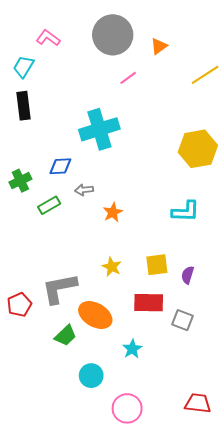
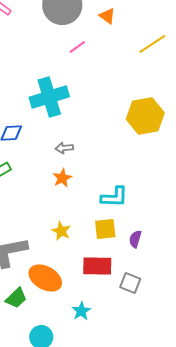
orange triangle: (159, 46) -> (107, 16), turned -48
gray arrow: (84, 190) -> (64, 148), moved
cyan L-shape: (186, 211) -> (114, 197), moved

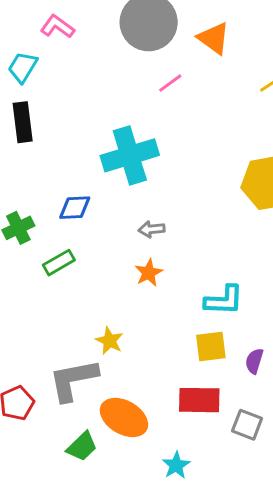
orange triangle: (107, 16) -> (214, 38), size x1.4
yellow star: (61, 231) -> (110, 341), moved

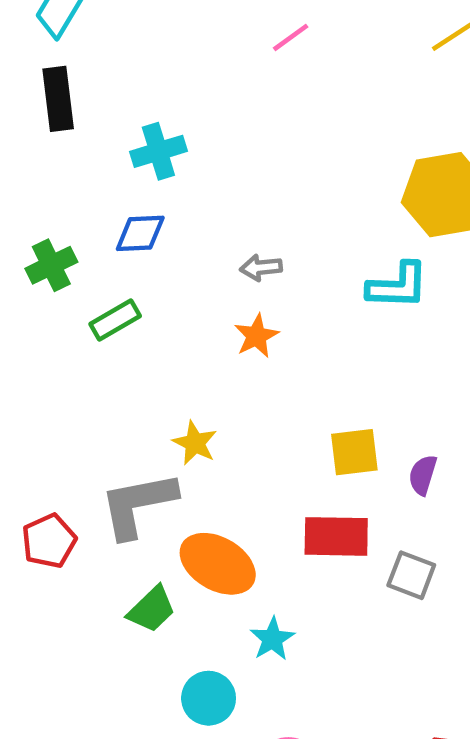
cyan cross: (130, 155) -> (158, 151), moved, size x0.6
cyan L-shape: (224, 300) -> (398, 286), moved
cyan star: (176, 465) -> (272, 639), moved

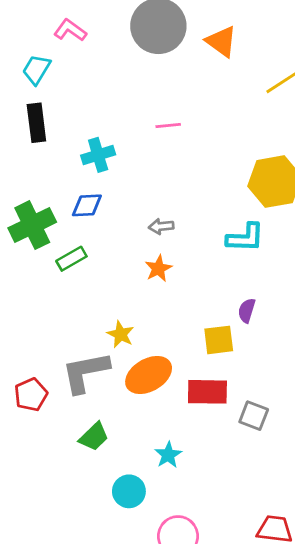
pink line: (291, 37) -> (168, 126), moved, turned 30
green cross: (51, 265) -> (32, 225), size x1.5
purple semicircle: (423, 475) -> (247, 311), moved
orange ellipse: (218, 564) -> (149, 375), moved, turned -60

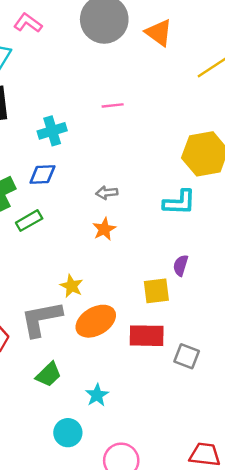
cyan star: (168, 455) -> (97, 395), moved
cyan circle: (129, 491) -> (68, 433), moved

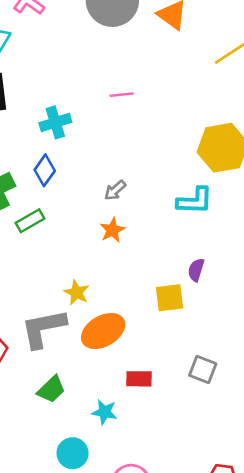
blue diamond: (42, 175) -> (45, 170), turned -52
gray arrow: (107, 193) -> (115, 190), turned -35
red rectangle: (147, 336) -> (139, 379), moved, size x0.7
cyan star: (97, 395) -> (104, 412), turned -30

